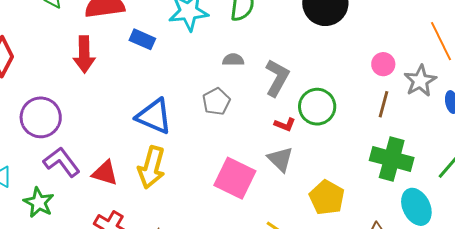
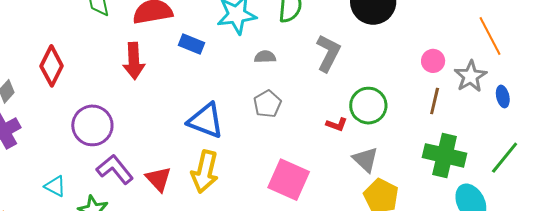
gray semicircle: (233, 60) -> (265, 57), moved
gray L-shape: (277, 78) -> (328, 53), moved
gray triangle: (280, 159) -> (365, 159), moved
red triangle: (105, 173) -> (159, 179), turned 32

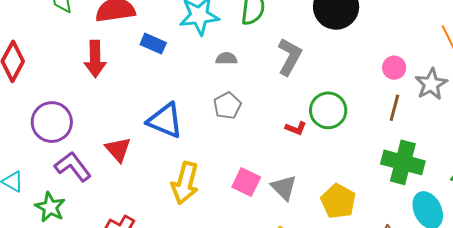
gray triangle: (365, 159) -> (284, 188), moved
yellow arrow: (205, 172) -> (185, 183), moved
red triangle: (159, 179) -> (118, 150), moved
pink square: (289, 180) -> (246, 182), size x0.7

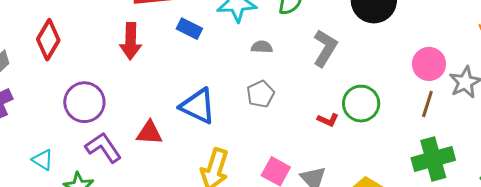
pink circle: (394, 68) -> (429, 64), size x1.4
red triangle: (118, 150) -> (149, 133), turned -48
green cross: (403, 162) -> (433, 159), turned -33

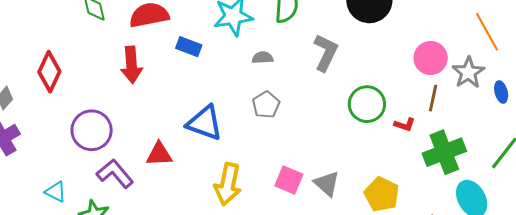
red L-shape: (328, 120) -> (405, 125), moved

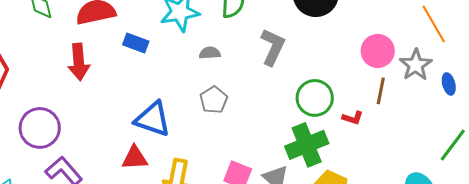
green cross: (444, 152) -> (307, 145), moved
red triangle: (159, 154) -> (135, 158), moved

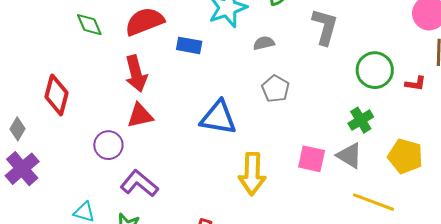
purple circle: (40, 128) -> (108, 145), size x0.7
green cross: (307, 145) -> (361, 120), moved, size x0.6
red triangle: (135, 158) -> (140, 115), moved

